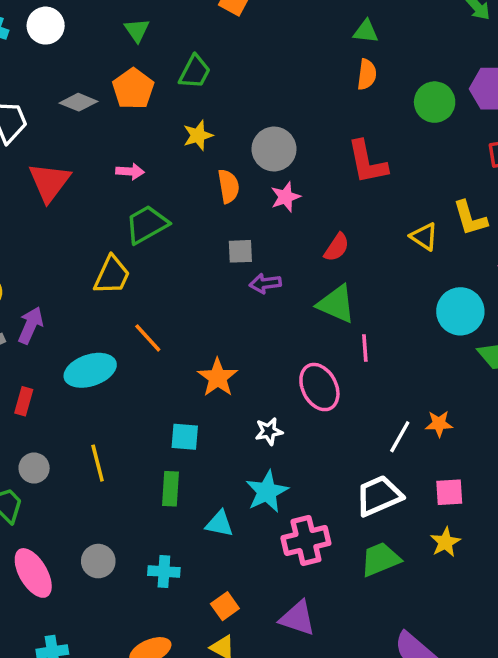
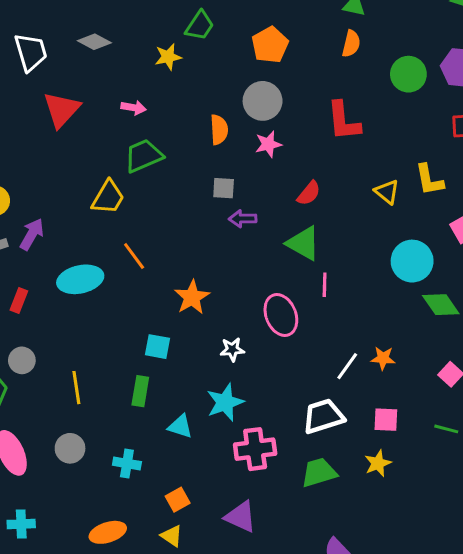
orange pentagon: (133, 89) -> (270, 45), moved
yellow star: (198, 135) -> (168, 57), moved
yellow line: (98, 463) -> (76, 388), moved

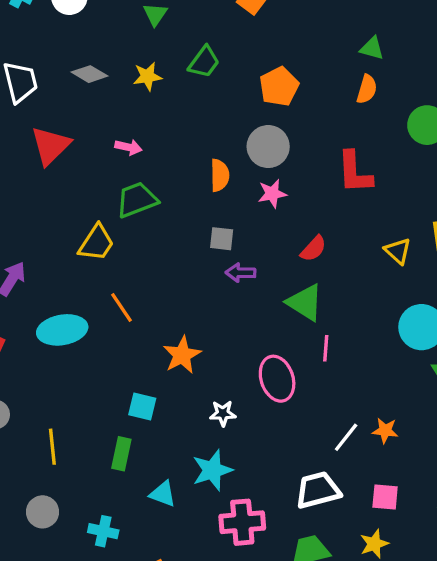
yellow star: (168, 57) -> (147, 76), moved

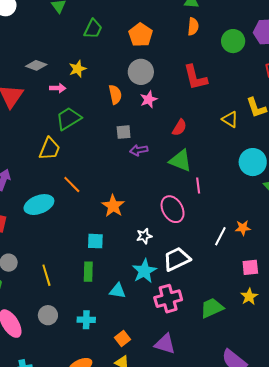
gray diamond: (90, 74) -> (36, 65), moved
yellow star: (147, 76) -> (78, 69), moved
white trapezoid: (318, 490) -> (177, 259), moved

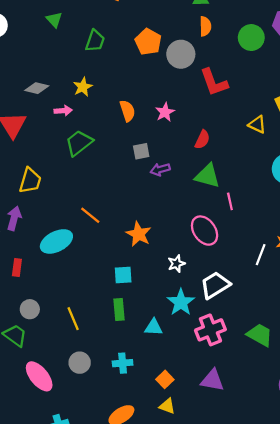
gray circle: (141, 72) -> (181, 54), moved
yellow trapezoid: (49, 149) -> (30, 181), moved
green trapezoid: (212, 308) -> (260, 335), turned 60

